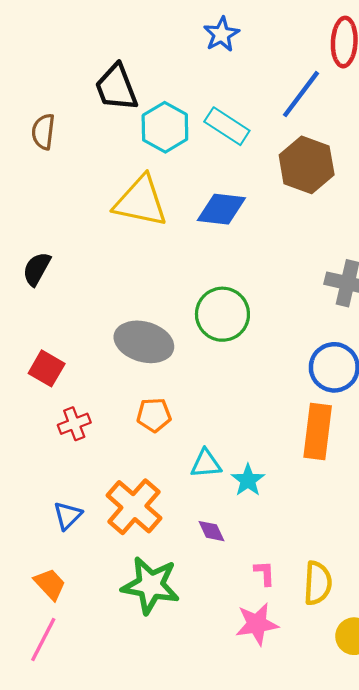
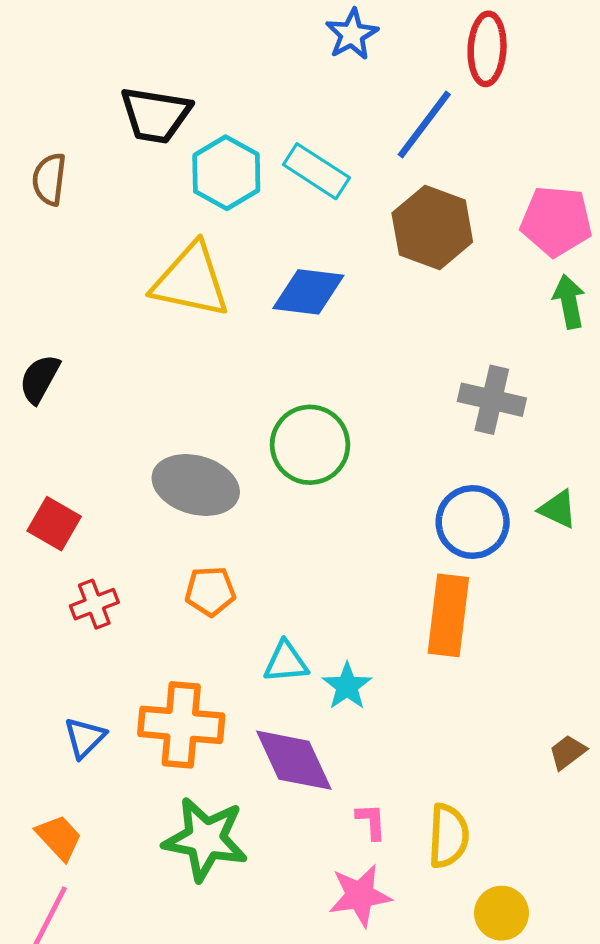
blue star: (221, 34) -> (352, 34), moved
black trapezoid: (116, 87) -> (155, 115), turned -60
orange cross: (134, 507) -> (181, 725), turned -36
purple diamond: (211, 531) -> (294, 760), size x2.0

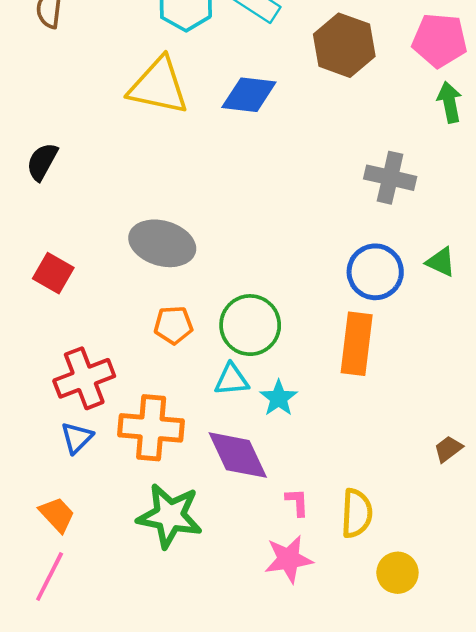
green circle: (310, 445) -> (250, 325), moved
red cross: (94, 604) -> (84, 378), moved, size x1.6

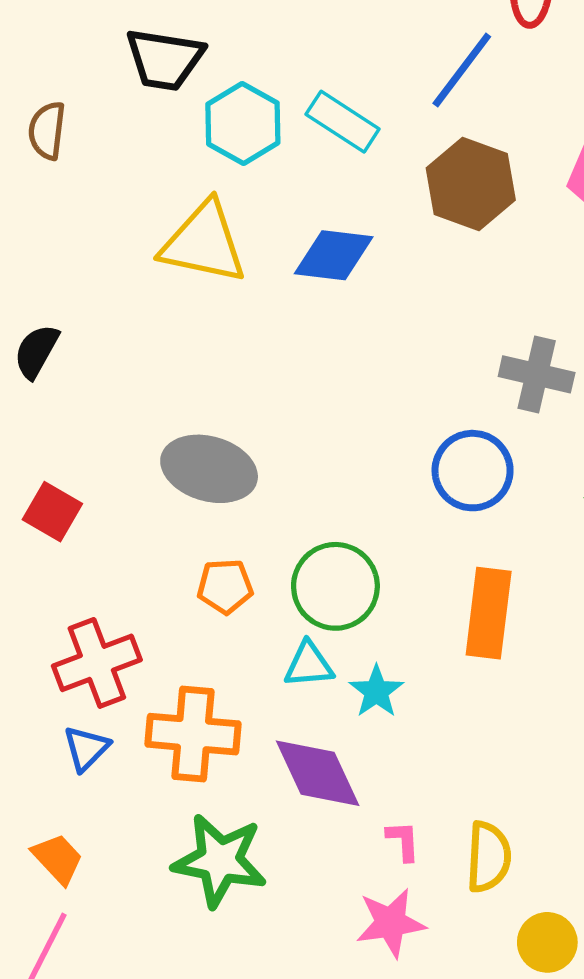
blue circle: (375, 272) -> (473, 471), moved

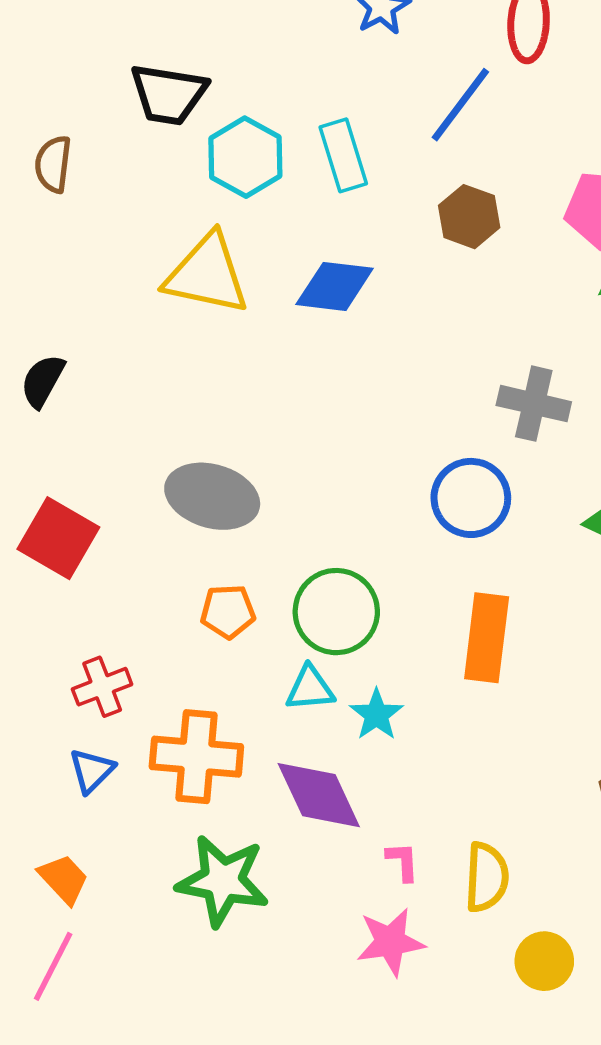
cyan rectangle: (343, 122) -> (343, 155), turned 40
brown hexagon: (471, 184) -> (469, 217), size x0.7
red square: (52, 512) -> (58, 538), size x1.4
red cross: (97, 663) -> (102, 687), size x0.7

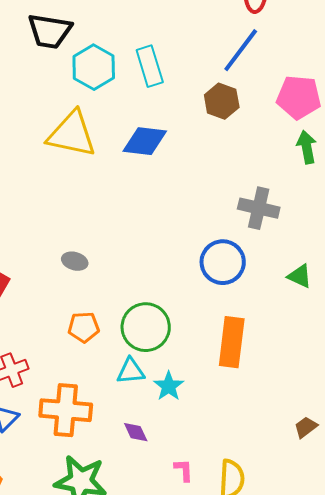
blue line: (460, 105) -> (241, 50), moved
gray ellipse: (212, 496) -> (75, 261), size x0.5
purple diamond: (319, 795) -> (136, 432), size x0.5

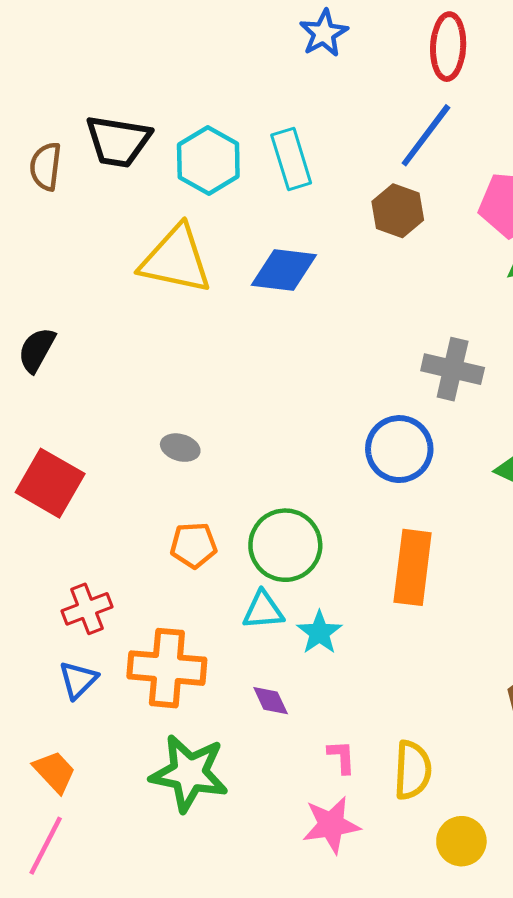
black trapezoid: (50, 31) -> (118, 141), moved

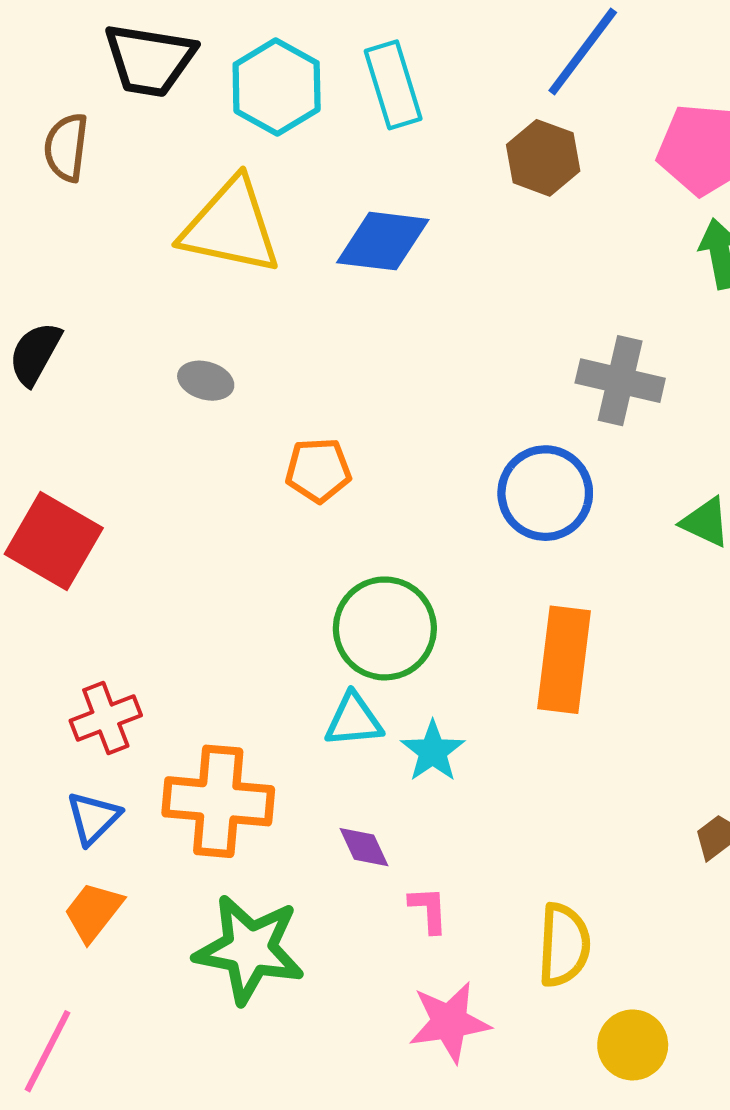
brown semicircle: (46, 166) -> (66, 147), moved
gray ellipse: (180, 448) -> (206, 381), moved
orange pentagon: (194, 545) -> (318, 470), moved
pink L-shape: (342, 757) -> (429, 910), moved
orange trapezoid: (54, 772) -> (93, 912), moved, turned -99

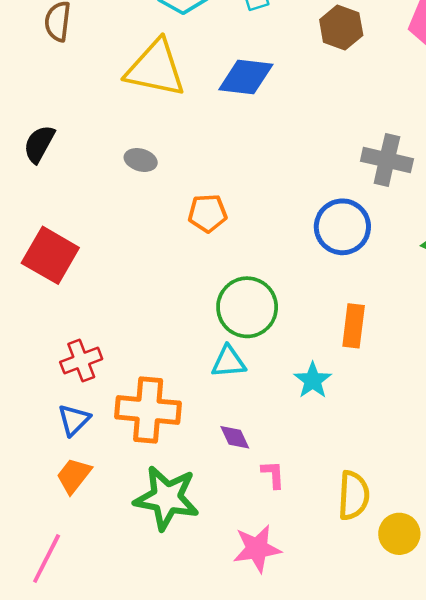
orange rectangle: (564, 660) -> (354, 326), size x0.7
cyan star: (433, 751) -> (313, 380), moved
pink star: (449, 1022) -> (257, 549), moved
yellow circle: (633, 1045) -> (399, 534), moved

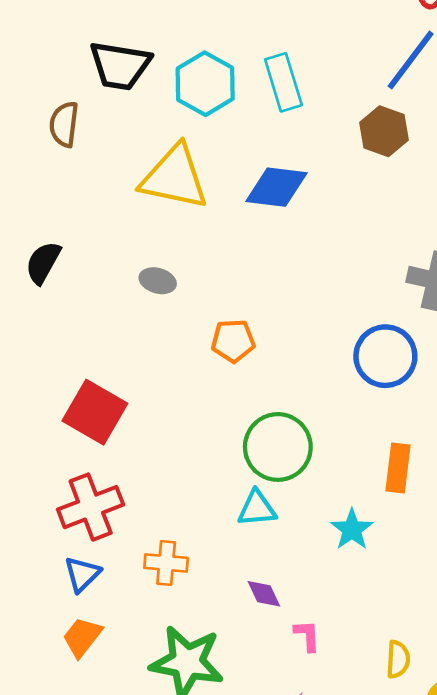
red square: (50, 255) -> (95, 412), moved
red cross: (81, 361) -> (91, 507), size x1.4
orange cross: (148, 410) -> (166, 563), size x0.6
yellow semicircle: (354, 495) -> (398, 659), size x0.7

